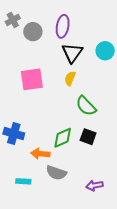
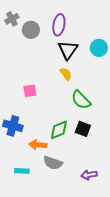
yellow semicircle: (70, 78) -> (66, 74), turned 120
pink square: (32, 79) -> (30, 91), moved, size x0.6

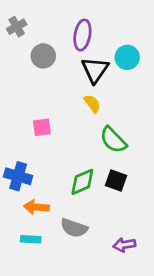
gray circle: (31, 30) -> (43, 56), moved
cyan circle: (99, 48) -> (127, 57), moved
orange arrow: (38, 145) -> (36, 207), moved

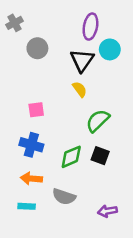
purple ellipse: (82, 35) -> (90, 27), moved
green semicircle: (113, 140) -> (98, 121), turned 90
blue cross: (18, 176) -> (31, 145), moved

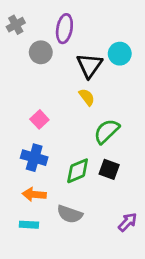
purple ellipse: (90, 27) -> (64, 29), moved
pink square: (36, 110) -> (39, 119), turned -35
purple arrow: (107, 211) -> (128, 222), moved, turned 144

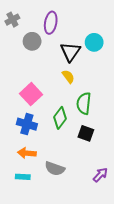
pink square: (39, 119) -> (31, 94), size x1.5
green semicircle: (107, 131) -> (84, 103), turned -40
green diamond: (78, 171) -> (60, 118), moved, turned -30

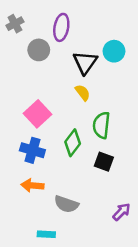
cyan rectangle: (23, 177) -> (46, 234), moved

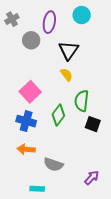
cyan circle: (114, 51) -> (82, 15), moved
black square: (104, 162) -> (93, 124), moved
purple arrow: (122, 212) -> (92, 178), moved

